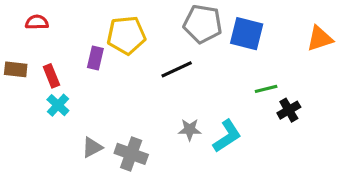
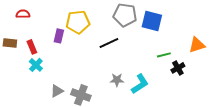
orange triangle: (320, 38) -> (197, 45), moved

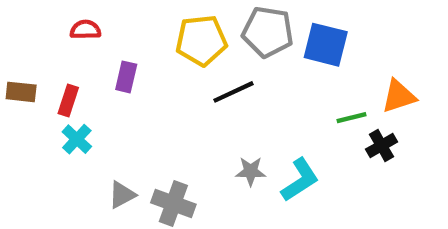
red semicircle: (23, 14) -> (85, 30), moved
yellow pentagon: (78, 22) -> (201, 40), moved
orange triangle: (197, 45) -> (399, 96), moved
red rectangle: (32, 47) -> (68, 100), turned 40

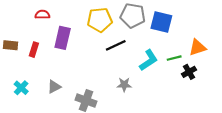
purple rectangle: (126, 77) -> (63, 38), size x1.5
cyan cross: (77, 139) -> (21, 88), moved
cyan L-shape: (300, 180) -> (149, 60), moved
gray triangle: (122, 195) -> (54, 87), moved

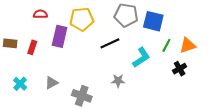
yellow pentagon: (100, 20) -> (82, 19), moved
green line: (174, 58) -> (166, 45), moved, turned -48

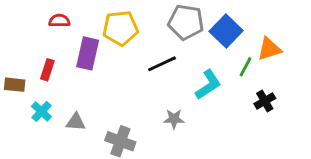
blue square: (153, 21) -> (226, 31), turned 30
brown rectangle: (10, 43) -> (15, 85), moved
orange triangle: (188, 45) -> (269, 49), moved
gray triangle: (51, 83) -> (76, 122), turned 32
cyan cross: (20, 84) -> (41, 111), moved

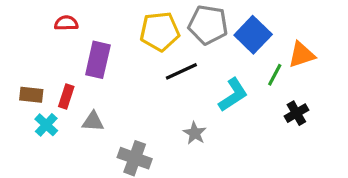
yellow pentagon: (120, 28) -> (160, 31), moved
red rectangle: (47, 70) -> (66, 96), moved
brown rectangle: (15, 85) -> (31, 95), moved
gray star: (174, 119) -> (195, 133), turned 30
gray triangle: (76, 122) -> (93, 121), moved

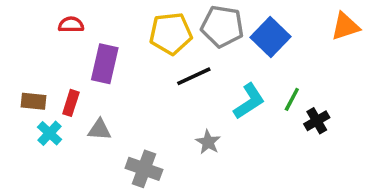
orange triangle: (301, 55) -> (345, 26), moved
green line: (275, 75) -> (292, 99), moved

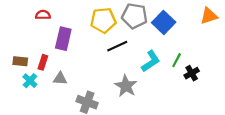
gray star: (208, 142) -> (126, 86), size x1.5

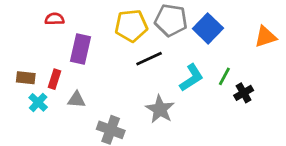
orange triangle: (209, 16) -> (265, 37), moved

